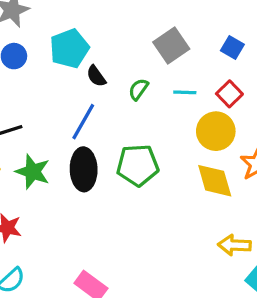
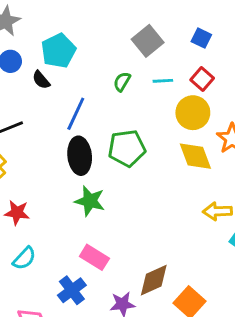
black semicircle: (96, 76) -> (41, 80), moved
green star: (33, 172) -> (90, 201), moved

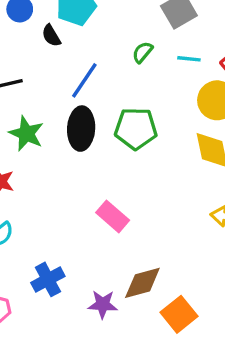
green star: (90, 201) -> (26, 134), moved
pink rectangle: (94, 257) -> (113, 216), moved

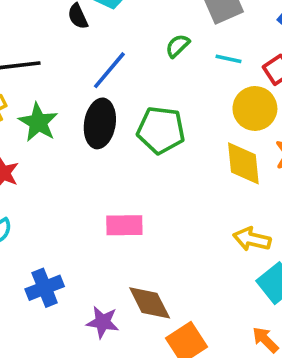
pink rectangle: (113, 216) -> (124, 225), turned -48
brown diamond: (142, 283) -> (150, 303), turned 72

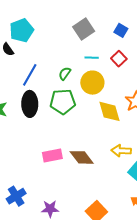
green semicircle: (178, 46) -> (65, 73), moved
yellow circle: (255, 108) -> (92, 83), moved
brown diamond: (150, 303) -> (82, 157), moved

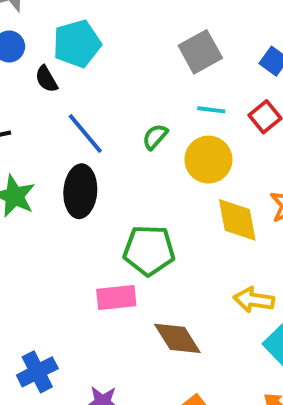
blue line: (30, 75) -> (85, 134), turned -75
green pentagon: (63, 102) -> (149, 250), moved
brown diamond: (82, 157) -> (177, 338), moved

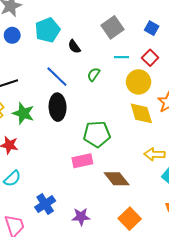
black semicircle: (46, 79) -> (74, 47), moved
yellow circle: (208, 160) -> (139, 82), moved

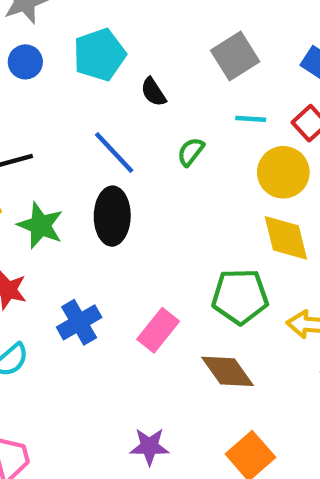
green pentagon: (97, 134) -> (240, 296), moved
pink rectangle: (82, 161) -> (158, 330), turned -42
blue cross: (45, 204) -> (79, 322), moved

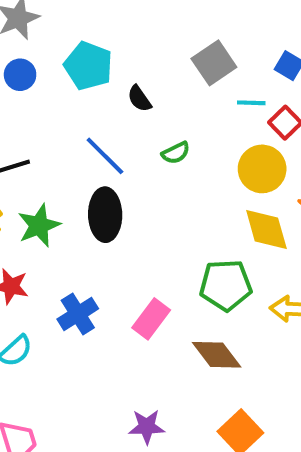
cyan pentagon: (99, 55) -> (88, 66), turned -30
cyan line: (251, 119) -> (251, 103), moved
green semicircle: (191, 152) -> (176, 153), turned -152
green star: (40, 225) -> (39, 225), turned 30

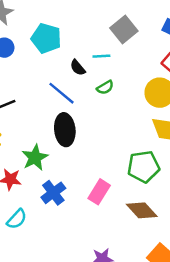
black semicircle: (139, 99) -> (78, 68), moved
cyan line: (251, 103) -> (101, 56), moved
green star: (39, 225) -> (35, 157), moved

